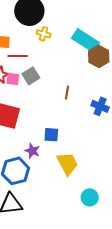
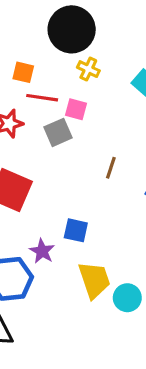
pink square: (13, 79) -> (76, 109), moved
cyan circle: (90, 197) -> (127, 298), moved

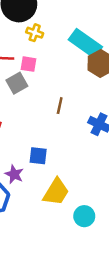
yellow trapezoid: (94, 280) -> (56, 192), turned 56
cyan circle: (127, 298) -> (84, 216), moved

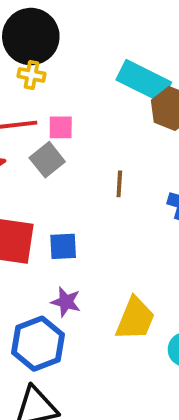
yellow cross: (35, 33) -> (31, 75), moved
blue square: (38, 156) -> (63, 246), moved

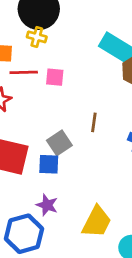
gray square: (47, 160) -> (59, 143), moved

